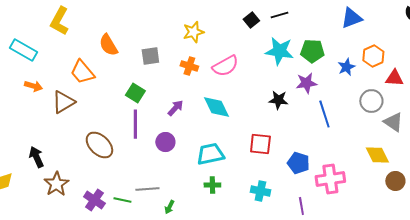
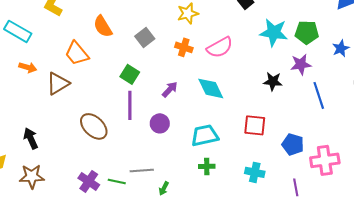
gray square: (150, 56) -> (145, 37), turned -30
brown star: (56, 184) -> (32, 176), moved, turned 30

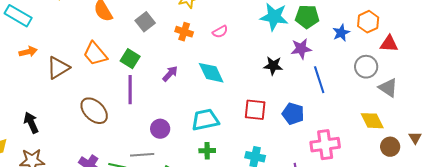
pink semicircle: (220, 47) -> (220, 32), size x0.6
orange trapezoid: (77, 53) -> (95, 54), moved
orange arrow: (28, 67) -> (28, 52), turned -30
purple circle: (160, 123) -> (160, 129), moved
blue pentagon: (293, 144) -> (293, 114), moved

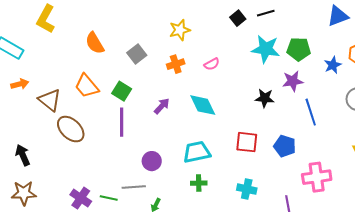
orange cross: (184, 32) -> (176, 64), turned -36
brown triangle: (58, 68) -> (50, 100), turned -50
brown ellipse: (94, 111) -> (71, 129), moved

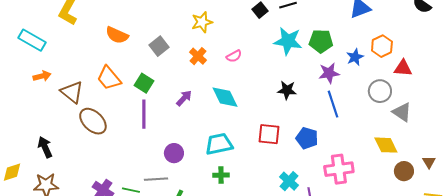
orange semicircle: (95, 43) -> (117, 35), turned -35
orange cross: (176, 64) -> (198, 56), turned -30
purple star: (293, 81) -> (329, 73), moved
cyan cross: (247, 189) -> (289, 181), moved, turned 30

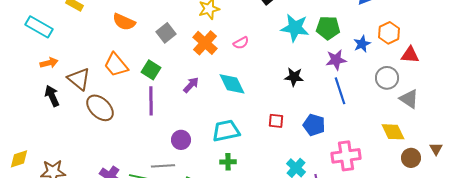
orange cross: (198, 56) -> (205, 43), size x1.4
red square: (269, 134) -> (276, 121), size x0.7
black arrow: (45, 147) -> (52, 96), moved

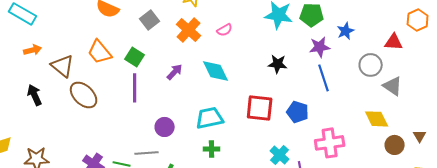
orange hexagon: (389, 33) -> (418, 20), moved
black arrow: (52, 96) -> (35, 95), moved
red square: (276, 121) -> (260, 108), size x1.8

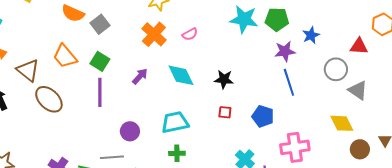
gray square: (150, 20) -> (100, 24), moved
black star: (278, 64) -> (224, 79), moved
red square: (260, 108) -> (225, 112), size x0.5

